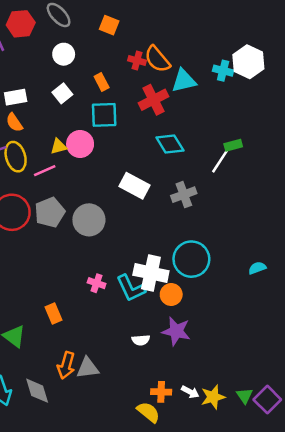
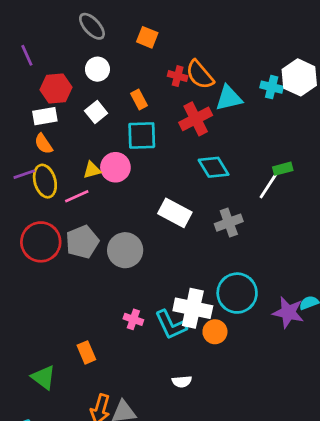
red hexagon: (21, 24) -> (56, 88), moved
purple star: (176, 331) -> (288, 312), moved

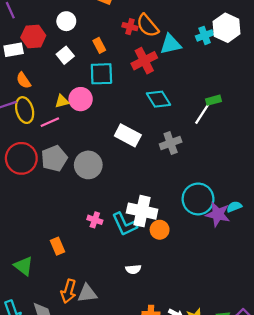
cyan cross: (272, 87) -> (205, 35), turned -35
white rectangle: (45, 116) -> (14, 50), moved
cyan circle: (237, 293) -> (198, 199), moved

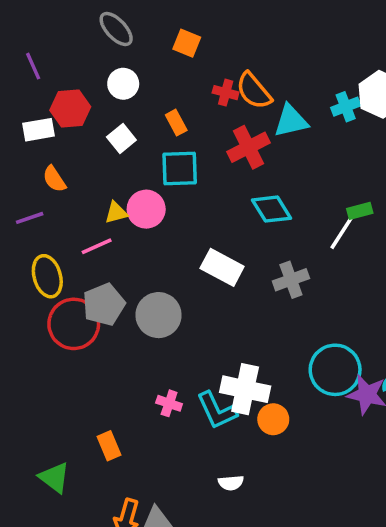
yellow ellipse: (25, 110) -> (47, 276), moved
red circle: (21, 158) -> (74, 324), moved

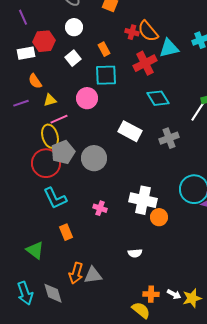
yellow triangle: (116, 213) -> (50, 100), moved
yellow ellipse: (47, 276) -> (50, 136), moved
cyan L-shape: (217, 410) -> (55, 198), moved

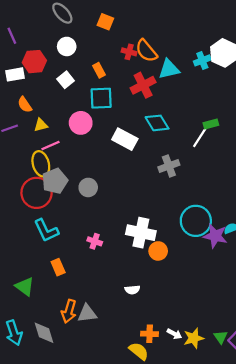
white rectangle: (130, 131) -> (125, 139), moved
gray circle: (94, 158) -> (88, 187), size x0.7

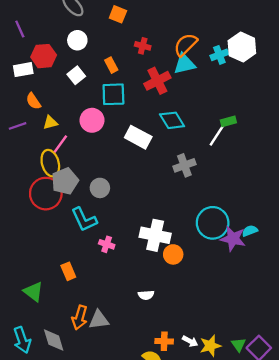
orange semicircle: (146, 51) -> (186, 45), moved, turned 85
pink line: (51, 146) -> (60, 144), turned -30
cyan L-shape: (46, 231) -> (84, 219), moved

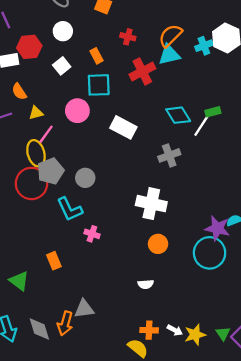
cyan diamond: (172, 120) -> (178, 115), moved
cyan circle: (213, 223) -> (210, 253), moved
white cross: (155, 235) -> (151, 204), moved
white semicircle: (146, 295) -> (146, 284), moved
orange arrow: (80, 318) -> (65, 323), moved

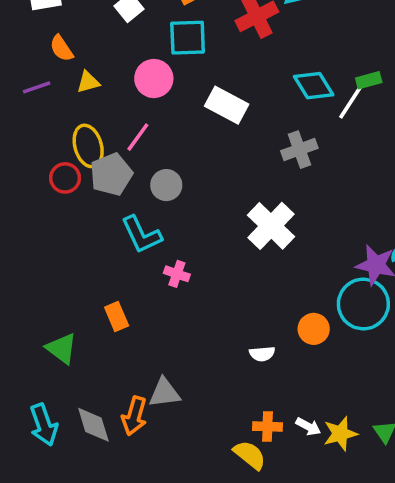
pink line: (46, 134) -> (138, 137), moved
red circle: (31, 183) -> (65, 178), moved, size x0.6
white cross: (151, 204) -> (271, 226), turned 32
orange circle: (158, 244) -> (314, 329), moved

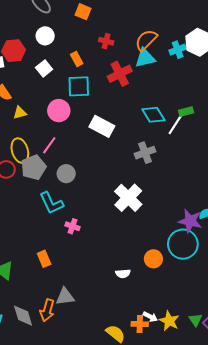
orange rectangle: (117, 316) -> (44, 259), moved
orange cross: (267, 427) -> (140, 324), moved
yellow star: (340, 434) -> (169, 321), turned -30

